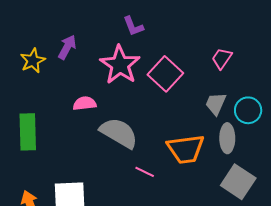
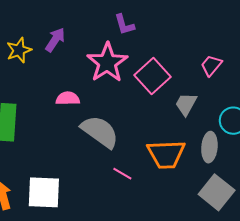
gray trapezoid: (216, 104) -> (186, 104), moved

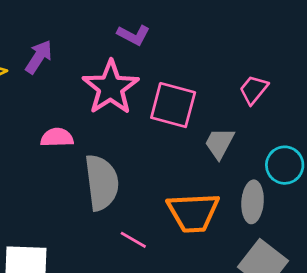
purple L-shape: (124, 25) -> (133, 35), turned -45
pink square: (153, 76) -> (173, 105), turned -32
gray semicircle: (100, 132) -> (102, 183), turned 48

